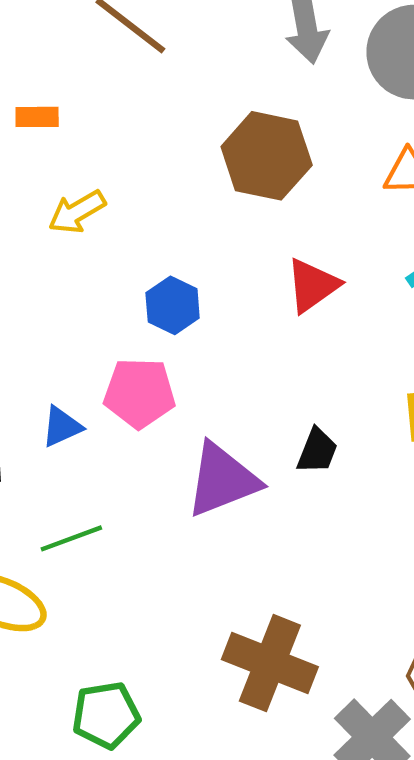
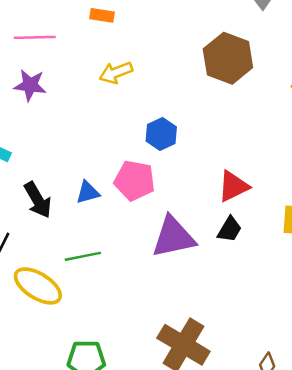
red triangle: (312, 285) -> (233, 186), moved

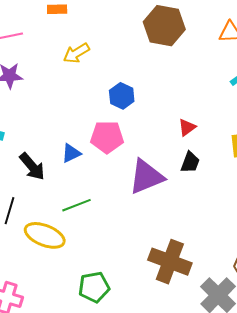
red triangle: (233, 186) -> (187, 127), size x0.7

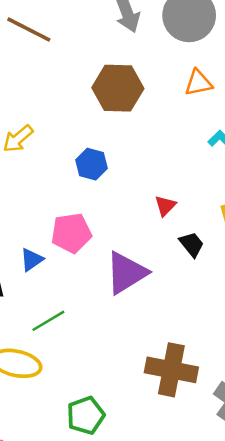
blue hexagon: (122, 96) -> (92, 164), moved
black trapezoid: (190, 162) -> (192, 244), moved, turned -50

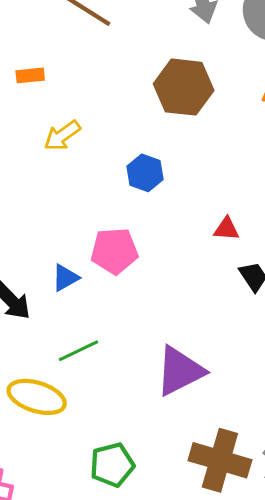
red triangle: (165, 206) -> (227, 229), turned 45
purple triangle: (126, 273) -> (180, 371), moved
brown cross: (171, 370) -> (220, 460), moved

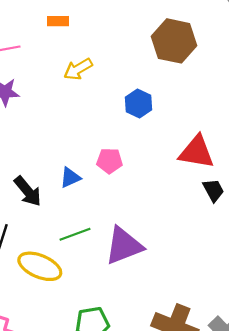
red triangle: (227, 229) -> (197, 152), size x1.8
pink pentagon: (114, 251) -> (110, 161), size x0.7
purple triangle: (180, 371) -> (124, 246), moved

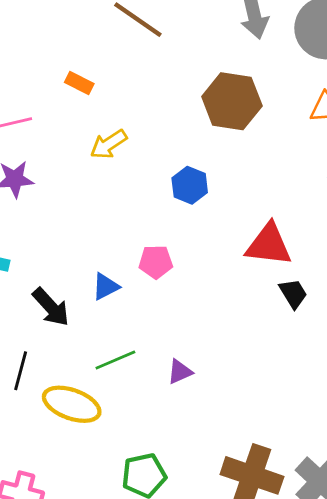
orange rectangle: (58, 21) -> (79, 83), turned 30
purple triangle: (124, 246) -> (180, 372), size x0.5

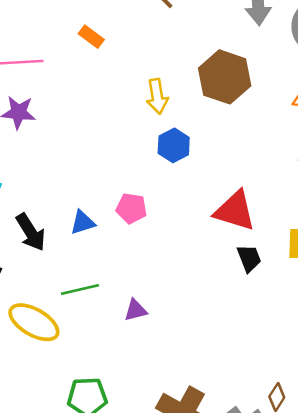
yellow arrow: (109, 144) -> (157, 96), moved, turned -76

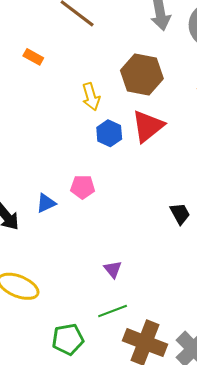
red triangle: (235, 211) -> (148, 126), moved, turned -48
green line: (80, 290) -> (113, 311), moved
purple triangle: (136, 310) -> (113, 269), moved, turned -48

